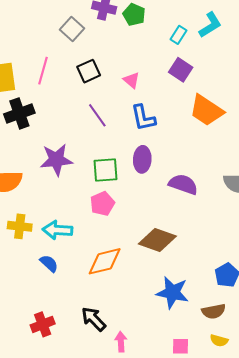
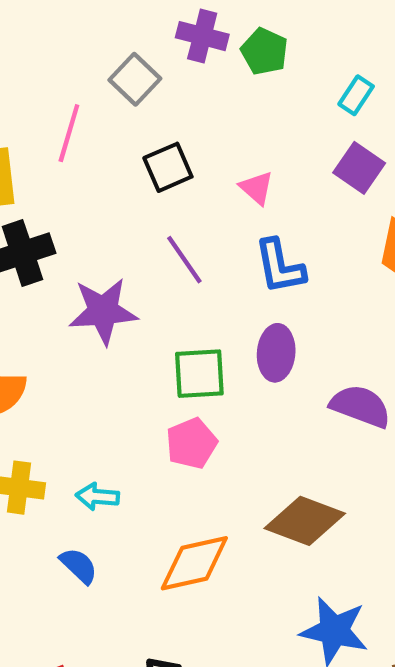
pink line: (43, 71) -> (69, 133), moved
purple star: (56, 160) -> (103, 311), moved
cyan arrow: (58, 230) -> (97, 497), size x0.7

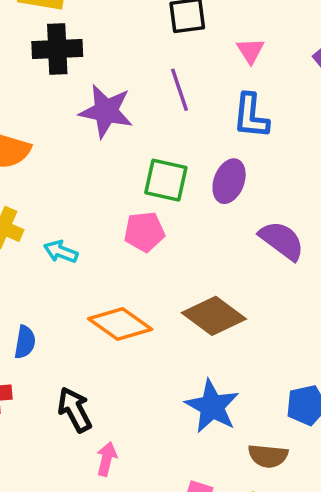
orange diamond: (194, 563) -> (120, 324), turned 32
blue semicircle: (79, 566) -> (25, 342), moved, turned 40

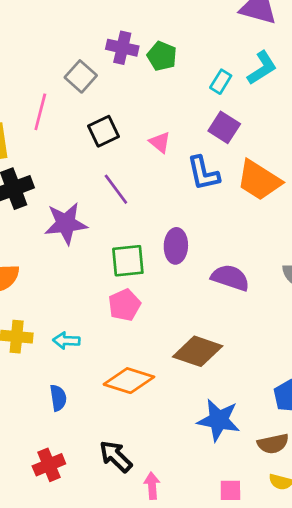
blue L-shape: (251, 116) -> (203, 173), moved
blue semicircle: (25, 342) -> (58, 398), moved

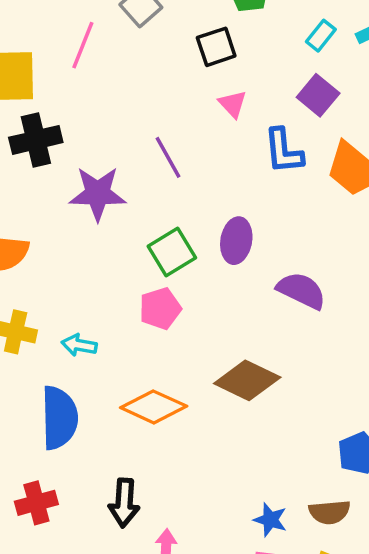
black square: (104, 131) -> (216, 47), moved
green square: (128, 261) -> (172, 252), turned -33
blue semicircle: (58, 398) -> (59, 418), size x1.8
blue star: (219, 420) -> (270, 520), moved, size x0.6
black arrow: (116, 456) -> (124, 503), turned -138

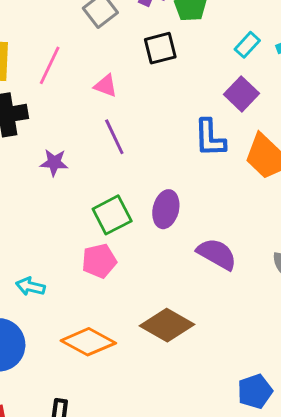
pink line: (83, 45) -> (50, 65), moved
pink triangle: (233, 104) -> (106, 86), moved, turned -30
purple star: (98, 194) -> (54, 163), size x0.6

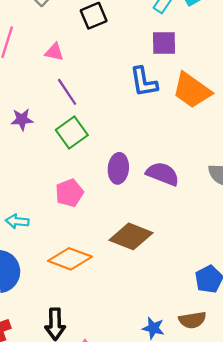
purple square: (242, 94) -> (164, 43), turned -36
purple ellipse: (166, 209) -> (118, 168), moved
green square: (112, 215) -> (72, 133), moved

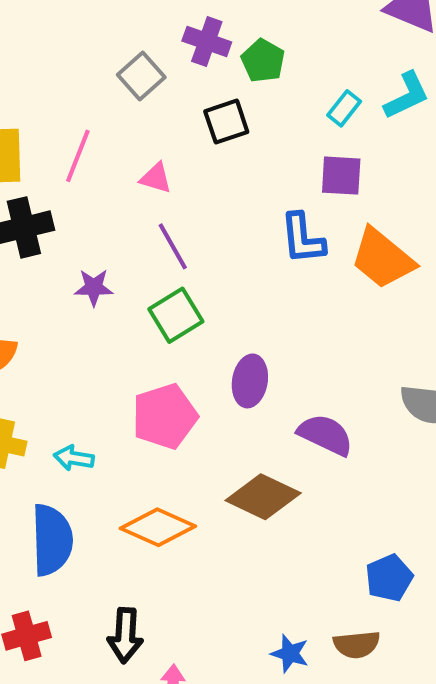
purple semicircle: (163, 174) -> (325, 435), moved
pink pentagon: (69, 193) -> (165, 416), size x1.4

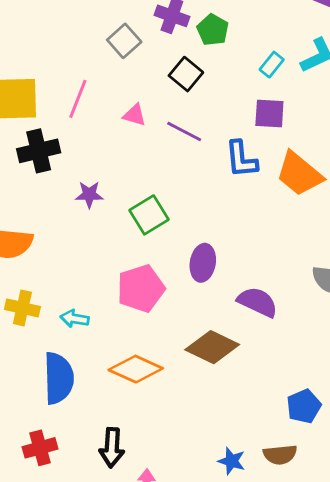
black square: (226, 122) -> (186, 74), turned -32
purple line: (173, 246) -> (184, 132), moved, turned -33

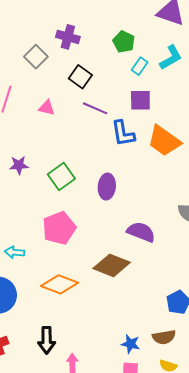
green pentagon: (213, 30) -> (124, 42), moved
purple line: (184, 132) -> (95, 108), moved
purple ellipse: (203, 263) -> (107, 187), moved

